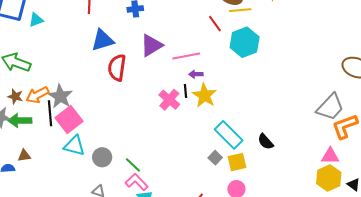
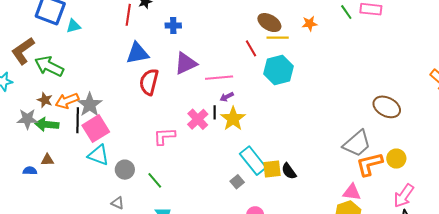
purple arrow: (196, 74) -> (227, 97), turned -32
yellow square: (237, 162) -> (272, 169), moved
pink L-shape: (137, 182) -> (164, 136), moved, turned -55

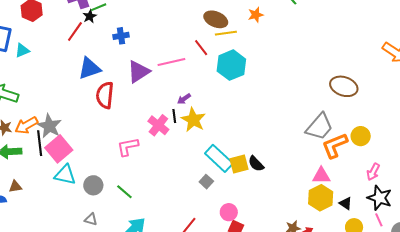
red line: (128, 15) -> (75, 32), turned 35
pink line: (219, 78) -> (171, 62), moved
pink arrow: (404, 196) -> (373, 172), size x0.7

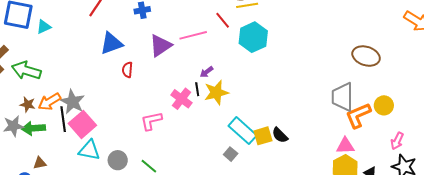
red semicircle: (105, 95) -> (127, 70), size x0.6
yellow star: (193, 120) -> (216, 93), turned 30
gray trapezoid: (319, 127) -> (343, 97), turned 140

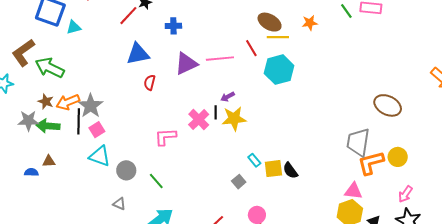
pink square: (82, 124) -> (97, 130), size x0.6
cyan rectangle: (243, 131) -> (254, 160), size x0.5

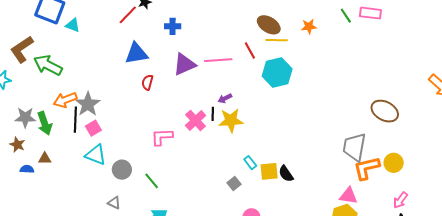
cyan triangle: (74, 27) -> (73, 25), turned 35
brown star: (46, 102) -> (17, 145), moved
green arrow: (48, 126) -> (45, 123), turned -115

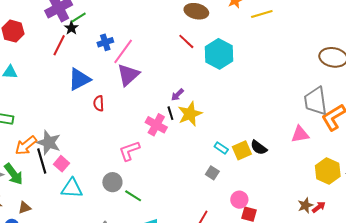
yellow line: (277, 40) -> (262, 14), moved
pink line: (218, 60) -> (123, 51), moved, turned -32
gray circle: (122, 170) -> (112, 182), moved
pink triangle: (348, 196) -> (300, 134), moved

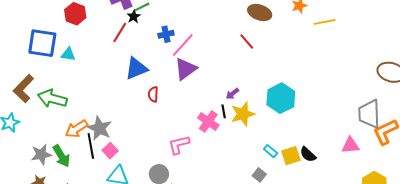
cyan hexagon: (219, 54) -> (281, 98), moved

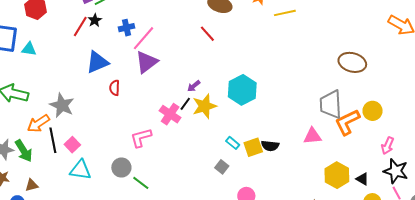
black star: (134, 17) -> (95, 20), moved
black line: (224, 111) -> (185, 104), turned 48
gray star: (100, 128) -> (62, 105), moved
black semicircle: (308, 154) -> (270, 146), turned -36

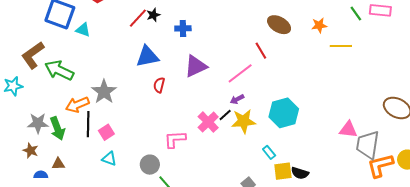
pink line: (143, 38) -> (240, 73), moved
pink triangle: (312, 136) -> (348, 129), moved
cyan rectangle: (233, 143) -> (269, 152), moved
cyan triangle: (80, 170) -> (109, 159), size x0.7

